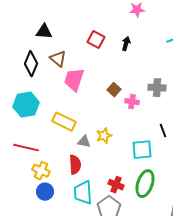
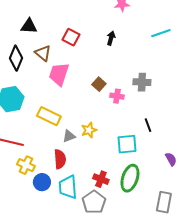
red square: (96, 40) -> (71, 37), moved
gray triangle: (84, 142) -> (69, 136), turned -32
blue circle: (45, 192) -> (42, 182), moved

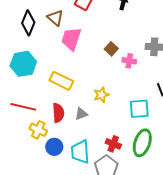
gray triangle: (69, 136) -> (81, 114), moved
red semicircle: (60, 159) -> (58, 113), moved

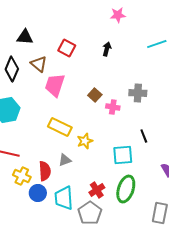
yellow rectangle: (61, 81) -> (60, 127), moved
red semicircle: (58, 113) -> (45, 171), moved
red cross: (113, 144) -> (97, 190), turned 35

